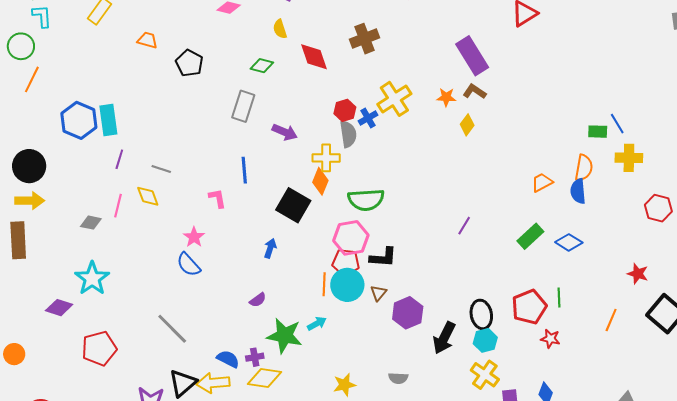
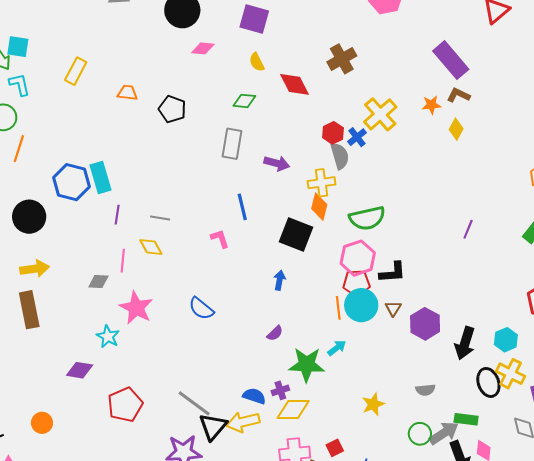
black circle: (29, 166) -> (29, 217), moved
pink star: (194, 237) -> (136, 308), moved, size x1.6
cyan star: (92, 278) -> (108, 336), size x0.7
black ellipse: (481, 314) -> (488, 382), moved
gray line: (172, 329) -> (194, 403), moved

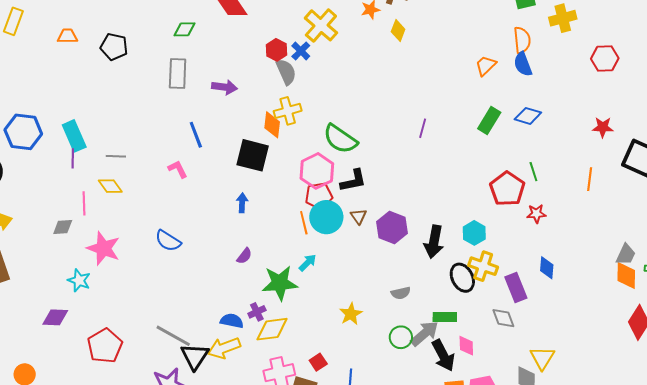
cyan rectangle: (101, 177) -> (74, 136), moved
yellow cross: (322, 183) -> (288, 111), moved
green semicircle: (367, 218) -> (340, 139), moved, turned 54

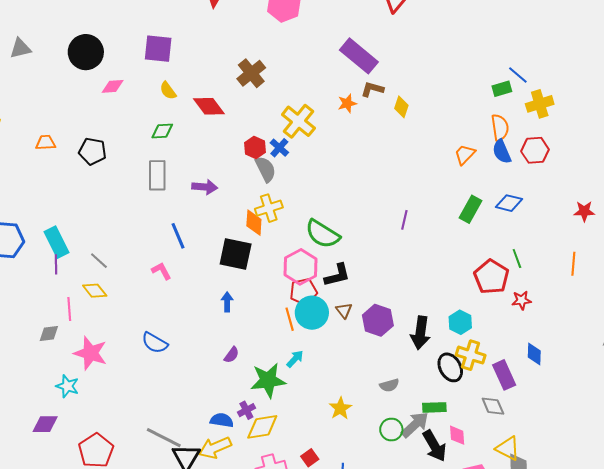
yellow diamond: (398, 30) -> (401, 107), moved
red hexagon: (605, 59) -> (535, 150), moved
gray line: (116, 156) -> (99, 261), turned 42
yellow triangle: (542, 358) -> (508, 448), moved, turned -32

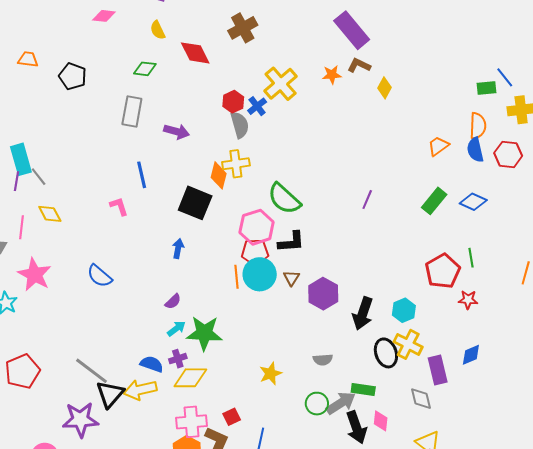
gray line: (99, 261) -> (39, 177), moved
blue diamond: (534, 354) -> (471, 355), turned 55
cyan arrow: (295, 359) -> (176, 329), moved

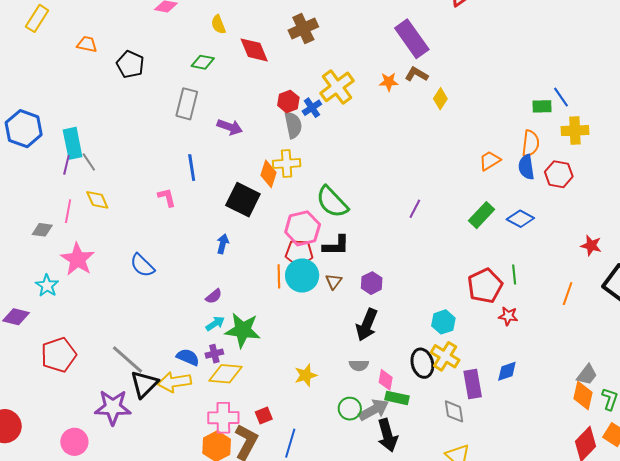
purple hexagon: (323, 294) -> (372, 283), moved, size x0.7
black arrow: (363, 313) -> (367, 325), moved
pink diamond: (381, 421) -> (386, 380), moved

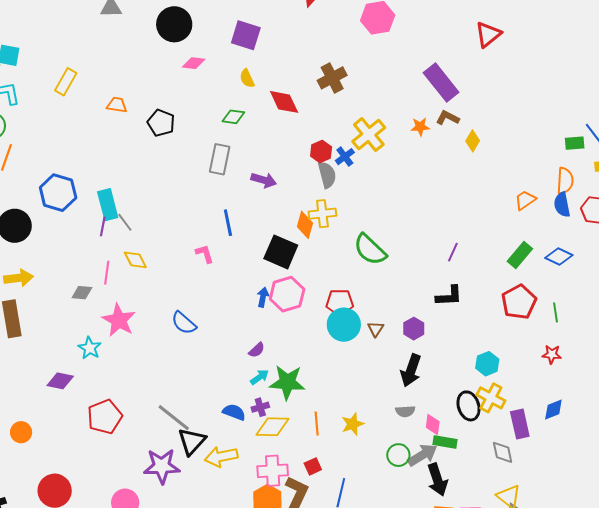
pink hexagon: (303, 228) -> (287, 294), moved
black L-shape: (336, 246) -> (449, 296), moved
orange line: (279, 276) -> (317, 424), moved
red pentagon: (485, 286) -> (519, 302), moved
yellow arrow: (174, 382) -> (221, 457), moved

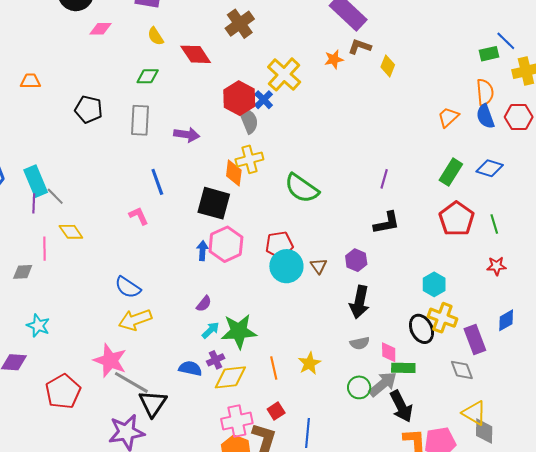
black pentagon: (161, 123) -> (89, 109), moved
red hexagon: (321, 152) -> (239, 98), size x1.5
pink star: (119, 320) -> (110, 361), moved
yellow arrow: (221, 457) -> (135, 320), moved

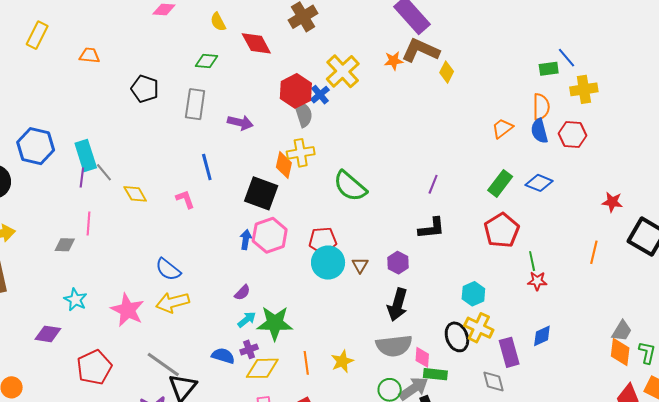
brown L-shape: (360, 47) -> (420, 50), size x1.6
green line: (494, 224) -> (532, 261), moved
yellow diamond: (71, 232) -> (135, 194), moved
gray semicircle: (360, 343) -> (394, 346), size x1.8
pink star: (110, 361) -> (128, 310), moved

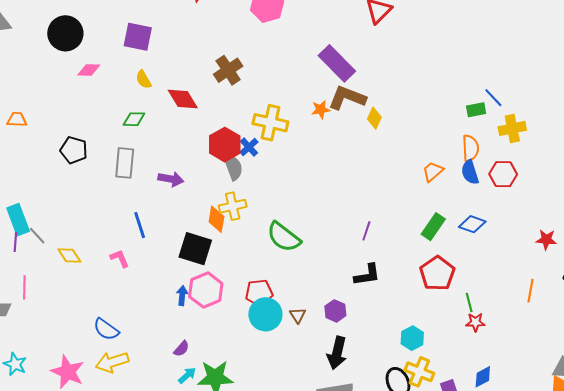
yellow cross: (343, 71) -> (270, 123), turned -32

